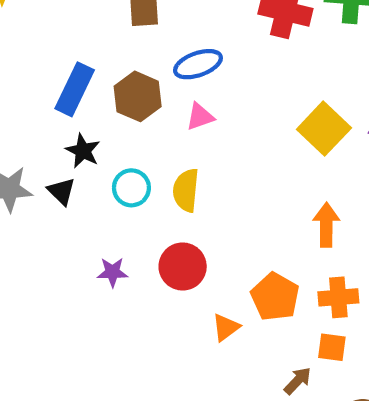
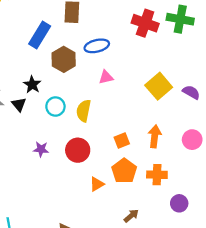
blue rectangle: (75, 89) -> (40, 35), moved
pink triangle: (200, 117) -> (106, 77), moved
orange square: (332, 347) -> (122, 141), moved, turned -35

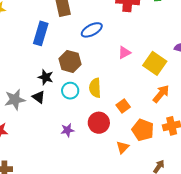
brown hexagon: (64, 59) -> (70, 61), moved
pink triangle: (106, 77) -> (124, 53), moved
yellow square: (159, 86) -> (155, 63), moved
orange arrow: (155, 136) -> (161, 94), turned 48
orange square: (122, 141) -> (123, 106), moved

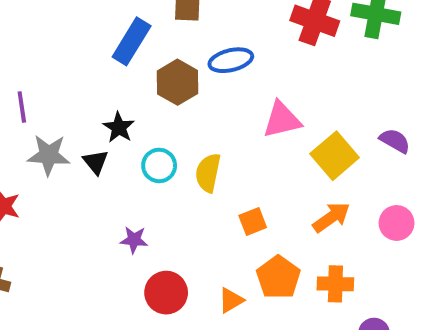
pink triangle: (124, 53) -> (282, 120), size x1.5
brown hexagon: (70, 61) -> (178, 82), moved
red circle: (99, 123) -> (166, 293), moved

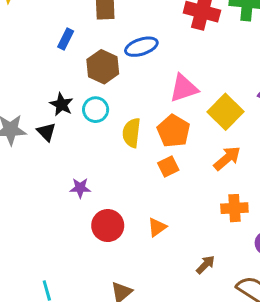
blue rectangle: (132, 41) -> (66, 39), size x0.6
cyan circle: (159, 165) -> (96, 110), moved
orange pentagon: (278, 277) -> (174, 131), moved

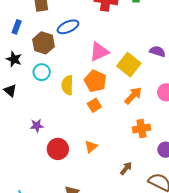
black star: (61, 104) -> (14, 59), moved

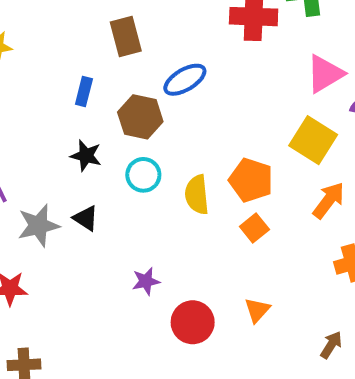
pink triangle: (99, 52) -> (325, 74), moved

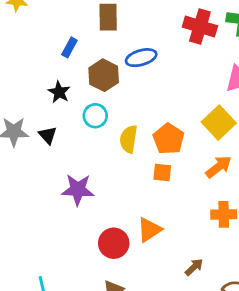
orange square: (254, 228) -> (162, 172), turned 30
purple star: (146, 281) -> (78, 190), size x1.6
orange triangle: (257, 310) -> (149, 230), size x1.4
red circle: (193, 322) -> (114, 243), moved

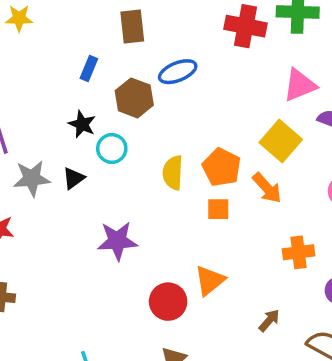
cyan circle: (95, 116) -> (112, 149), moved
black triangle: (48, 135) -> (74, 178), turned 42
orange arrow: (219, 167) -> (267, 188), moved, turned 92

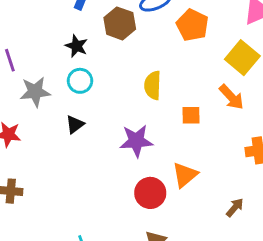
cyan circle: (112, 149) -> (80, 81), moved
orange pentagon: (222, 167) -> (192, 25), moved
black triangle: (74, 178) -> (75, 124), moved
purple star: (117, 241) -> (136, 141), moved

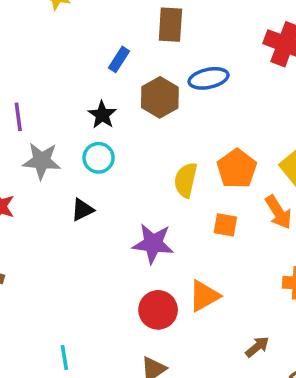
orange pentagon: (192, 25) -> (237, 169), moved

